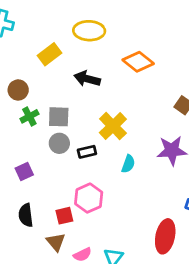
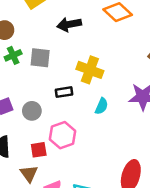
black arrow: (87, 79) -> (69, 24), turned -30
yellow cross: (113, 126) -> (90, 70), turned -30
gray circle: (59, 143) -> (32, 111), moved

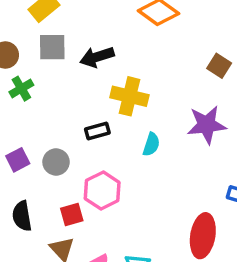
black arrow: (69, 24) -> (97, 57), moved
gray square: (40, 58) -> (52, 47), moved

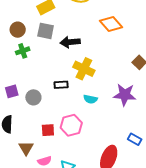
cyan semicircle: (151, 144) -> (90, 99), turned 72
pink hexagon: (102, 190) -> (71, 125), moved
red square: (72, 215) -> (48, 130), moved

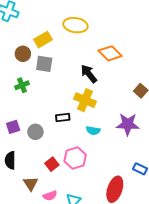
brown circle: (18, 30) -> (23, 54), moved
black arrow: (70, 42) -> (89, 74), moved, turned 60
red square: (48, 130) -> (52, 164), turned -32

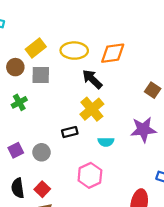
yellow ellipse: (75, 25) -> (74, 51), moved
orange diamond: (110, 53) -> (113, 53), turned -45
yellow cross: (85, 100) -> (92, 109), turned 35
red square: (52, 164) -> (42, 189), moved

